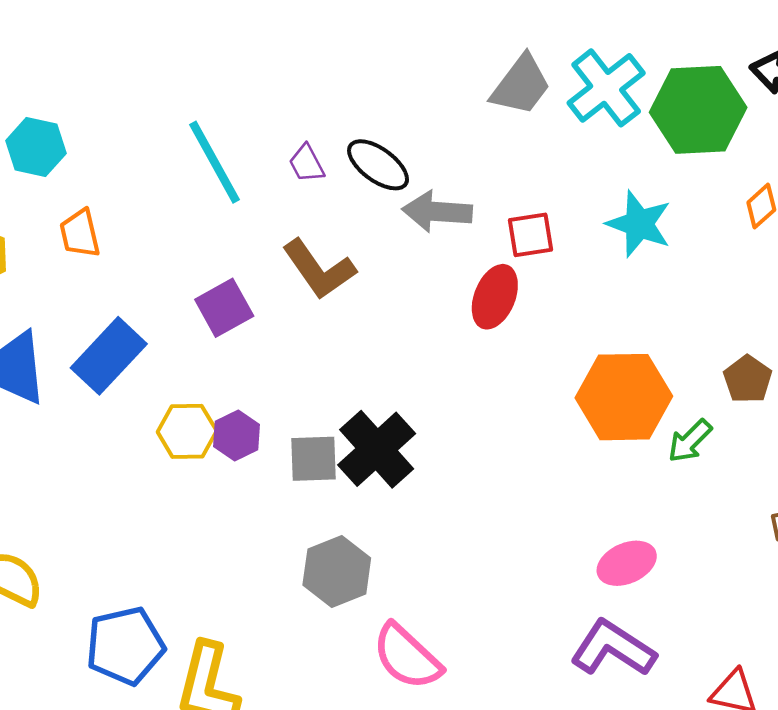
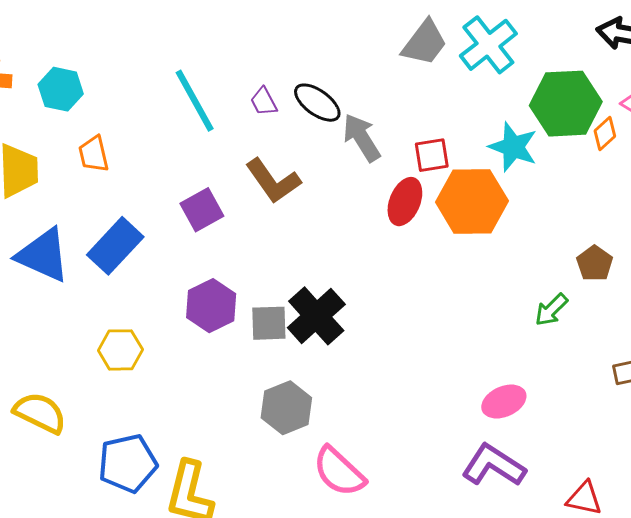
green hexagon: (698, 110) -> (566, 104), moved
gray arrow: (437, 212) -> (362, 138), turned 54
orange hexagon: (624, 397) -> (472, 202), moved
yellow hexagon: (187, 431) -> (120, 350), moved
purple hexagon: (237, 435) -> (211, 306), size x1.4

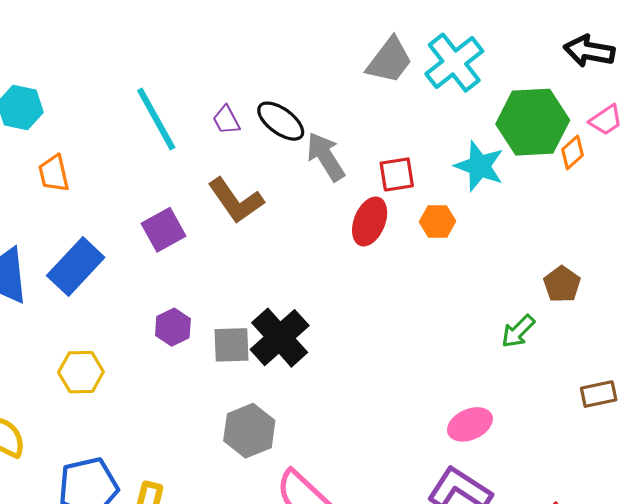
orange hexagon: (472, 202) -> (438, 221), size x0.5
purple hexagon: (211, 306) -> (173, 327), size x0.7

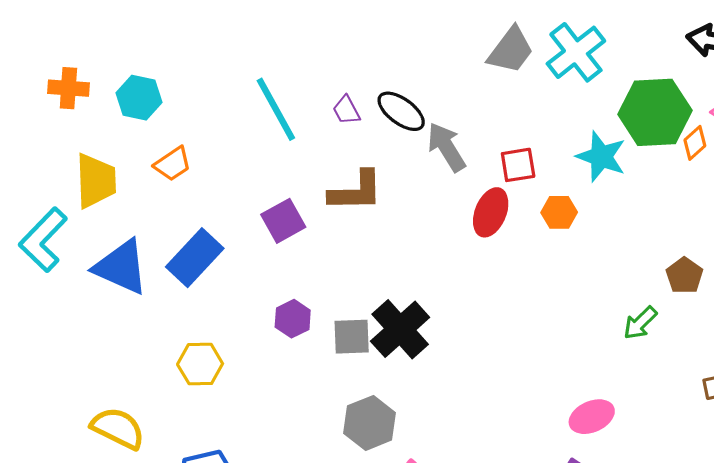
orange trapezoid: (54, 173) -> (173, 164), turned -111
brown L-shape: (236, 201) -> (356, 191), turned -56

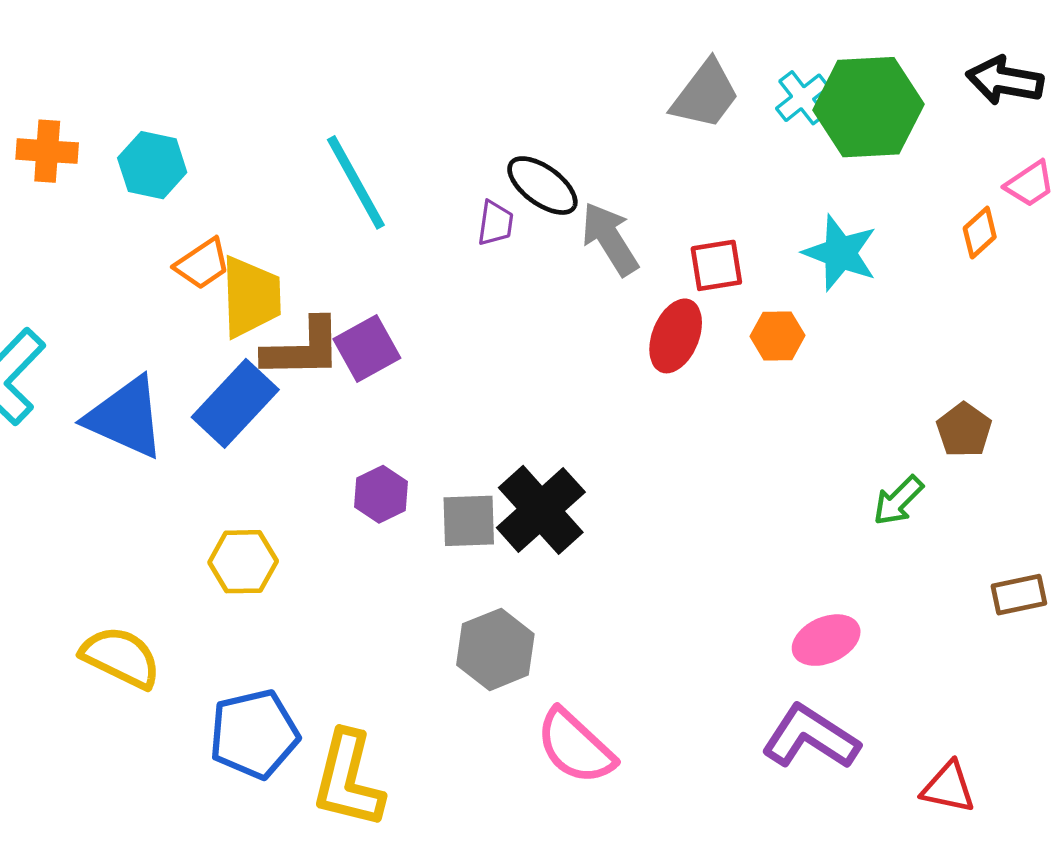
cyan cross: (576, 52) -> (803, 98), size x0.6
purple trapezoid: (346, 110) -> (495, 223), moved, turned -144
green hexagon: (655, 112) -> (868, 107), moved
yellow trapezoid: (96, 181) -> (251, 297), moved
brown L-shape: (356, 191) -> (303, 349), moved

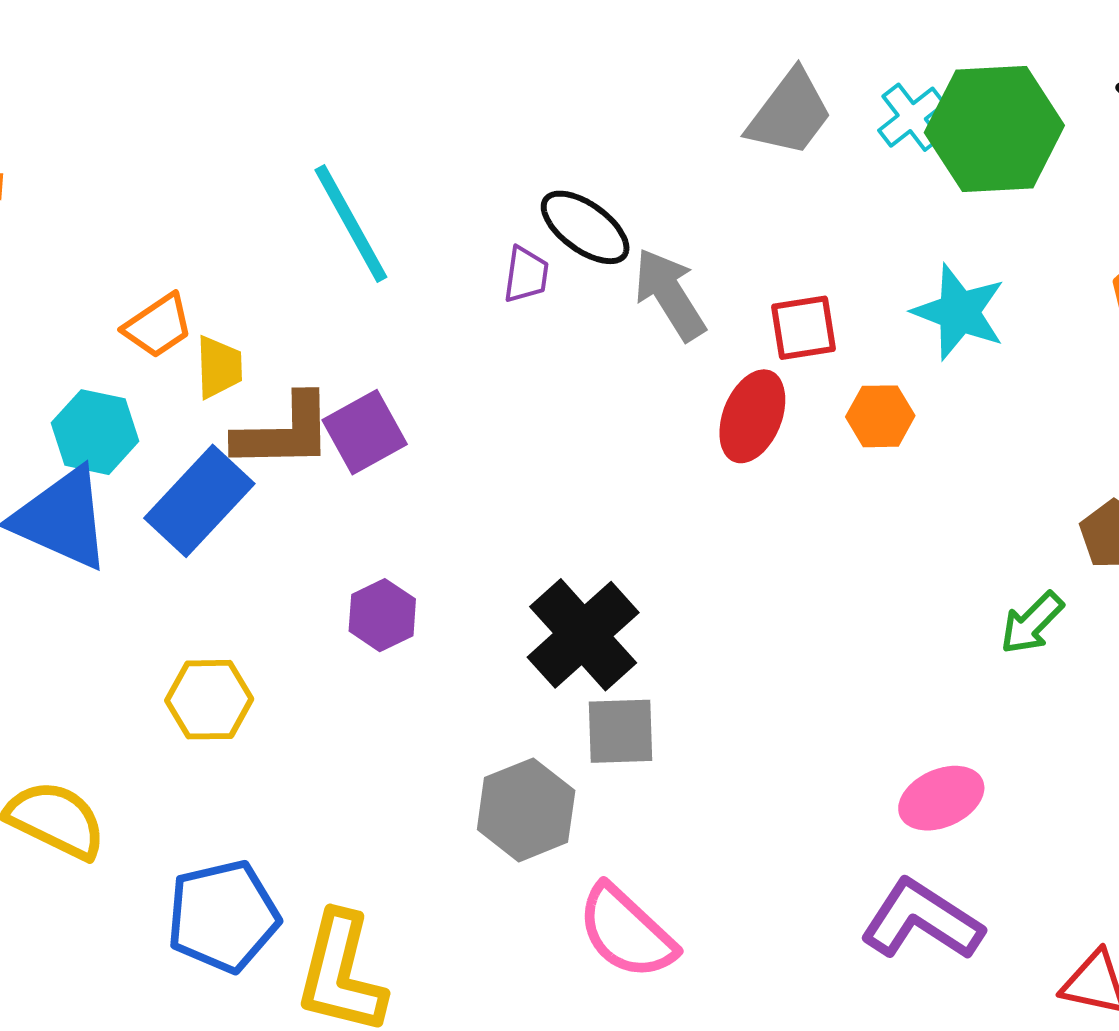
cyan hexagon: (152, 165) -> (95, 432), moved
yellow trapezoid: (251, 297) -> (219, 367), size x0.6
gray square: (469, 521) -> (620, 731), moved

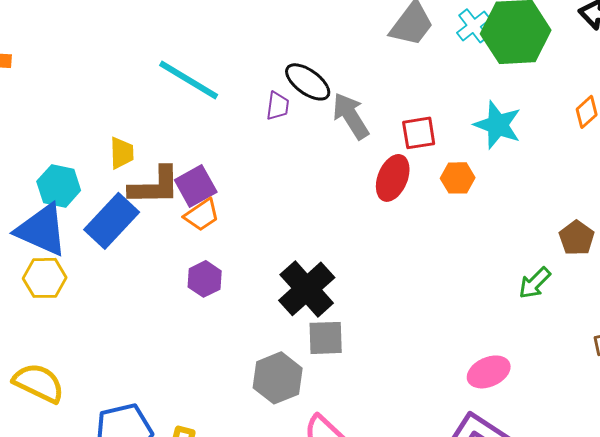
cyan line: (351, 223) -> (189, 80), turned -30
orange trapezoid: (158, 326) -> (202, 215), moved
yellow hexagon: (209, 700) -> (45, 278), moved

